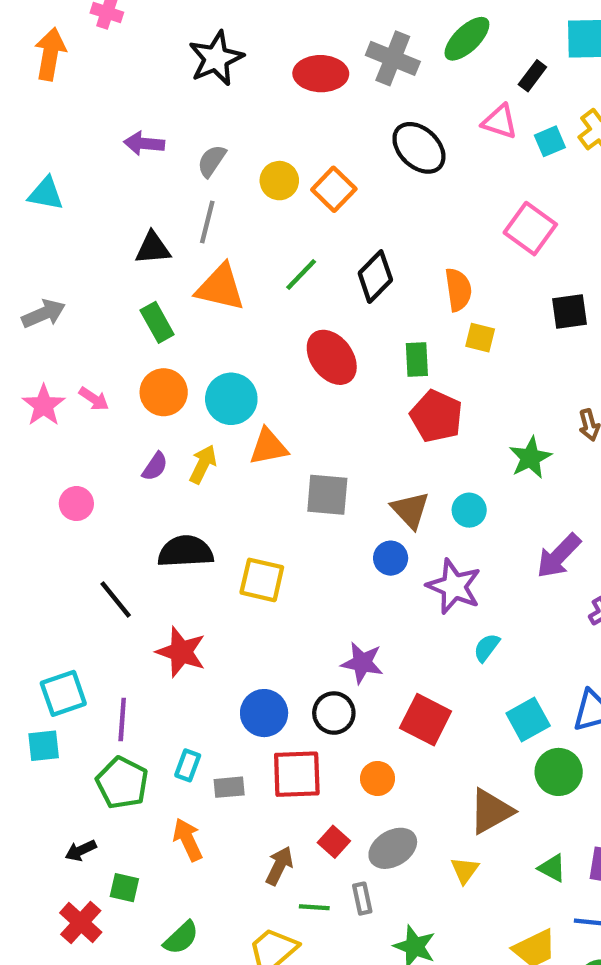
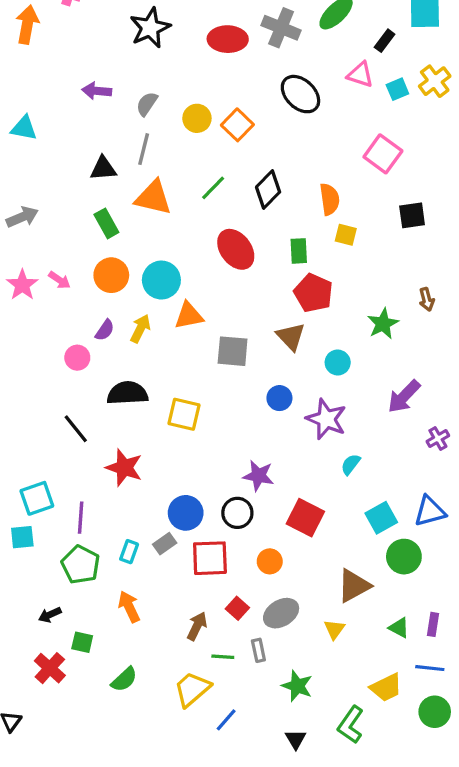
pink circle: (76, 504) -> (77, 358), moved
brown triangle: (410, 510) -> (291, 337), moved
gray rectangle: (229, 787) -> (165, 544), moved, turned -30

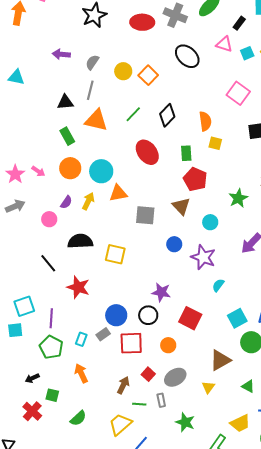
gray arrow: (22, 217) -> (15, 206), moved

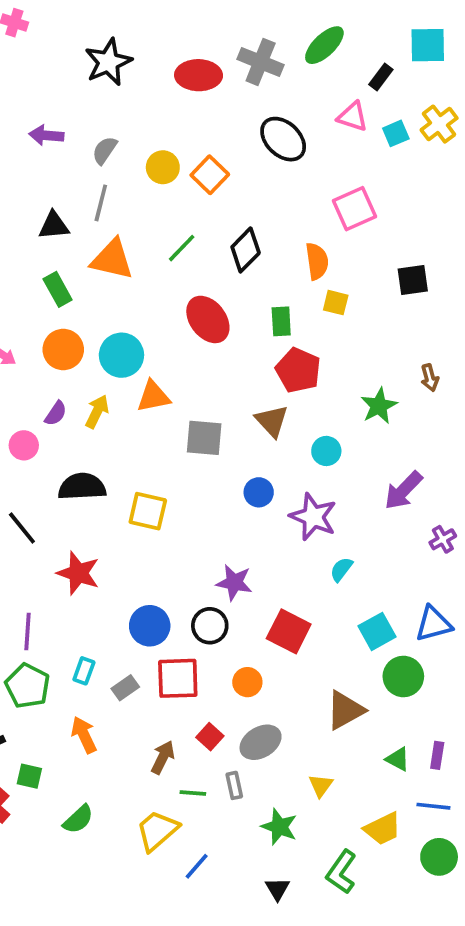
pink square: (238, 93) -> (354, 209), moved, turned 30
gray rectangle: (103, 334) -> (125, 688), moved
yellow triangle: (208, 387) -> (321, 785), moved

